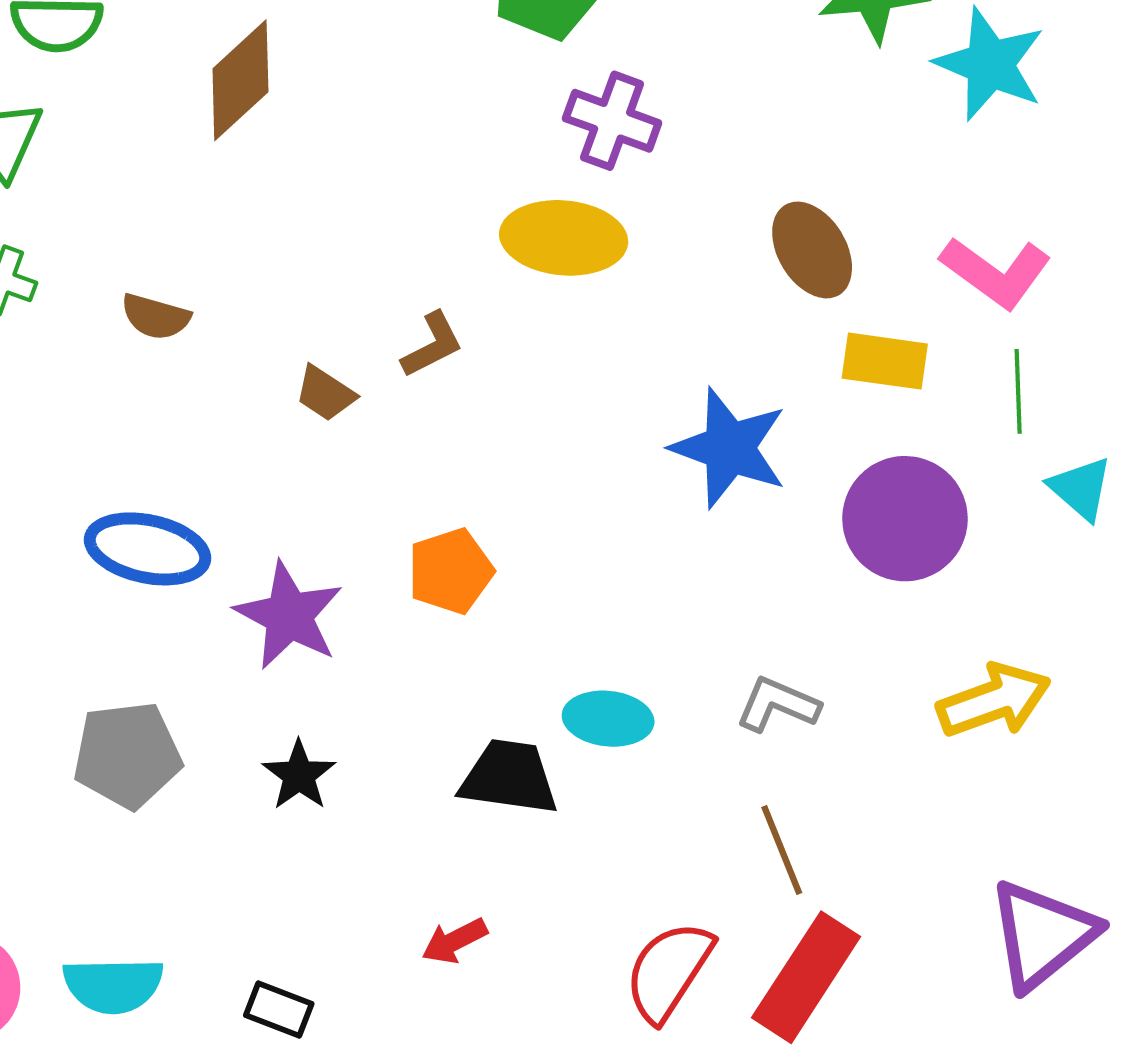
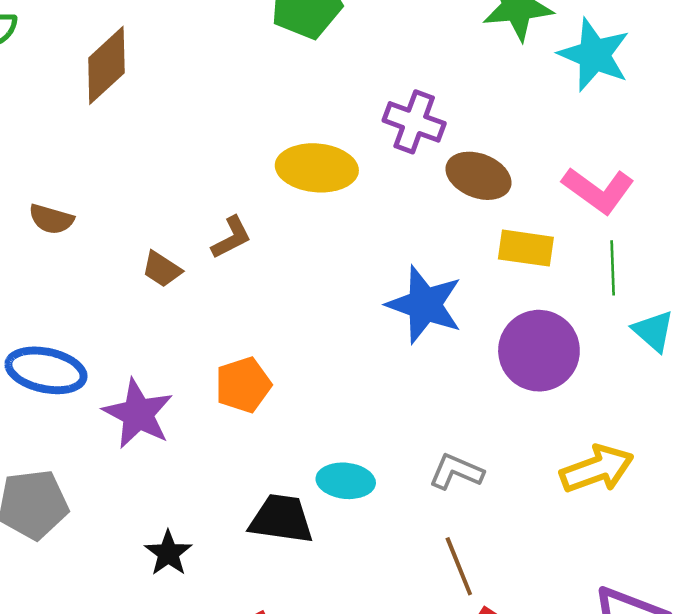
purple cross: (612, 121) -> (414, 122), moved
brown ellipse: (812, 250) -> (479, 176), turned -38
black star: (299, 775) -> (168, 553), moved

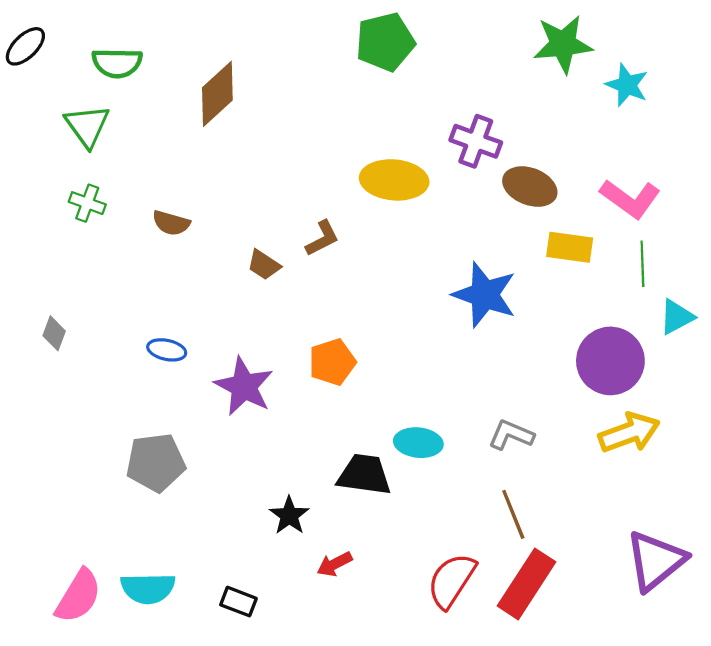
cyan star: (594, 55) -> (627, 85), size x0.7
cyan triangle: (653, 331) -> (677, 317), turned 51
purple circle: (539, 351) -> (610, 361), moved
blue ellipse: (46, 370) -> (167, 350), size x0.6
black star: (168, 553) -> (289, 515), moved

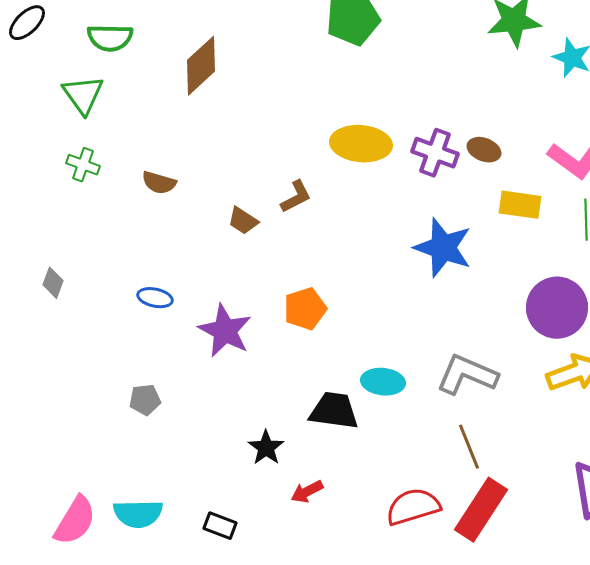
purple cross: (476, 141) -> (435, 153), moved
brown ellipse: (530, 187) -> (484, 150), size x0.7
gray L-shape: (511, 435) -> (467, 375), size x1.5
gray pentagon: (156, 462) -> (145, 400), size x0.6
red semicircle: (451, 581) -> (413, 507), turned 40

